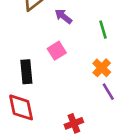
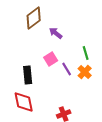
green line: (103, 30) -> (86, 53), moved
purple line: (108, 92) -> (67, 69), moved

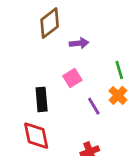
purple arrow: (56, 33) -> (79, 43), turned 136
purple line: (67, 69) -> (94, 106), moved

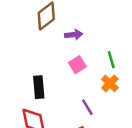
pink square: (72, 78) -> (77, 65), moved
purple line: (94, 106) -> (87, 107), moved

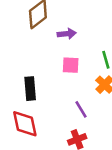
pink square: (77, 65) -> (71, 65), turned 35

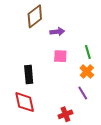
purple line: (81, 109) -> (83, 93), moved

